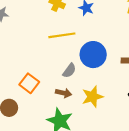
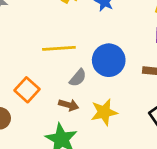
yellow line: (62, 35) -> (59, 48), moved

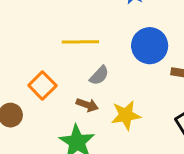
blue circle: (109, 60) -> (150, 46), moved

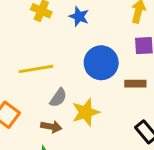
yellow star: (126, 115) -> (86, 112), moved

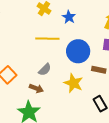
yellow line: (36, 69) -> (47, 39), moved
yellow star: (86, 112) -> (73, 83), moved, turned 30

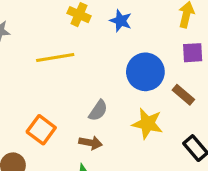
yellow line: (47, 39) -> (55, 58), moved
brown rectangle: (99, 70) -> (183, 95), turned 40

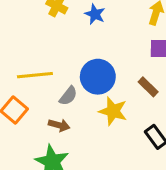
yellow line: (55, 58) -> (35, 75), moved
blue circle: (145, 72) -> (98, 77), moved

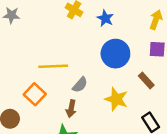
blue circle: (98, 77) -> (115, 54), moved
brown arrow: (59, 125) -> (71, 109), turned 84

